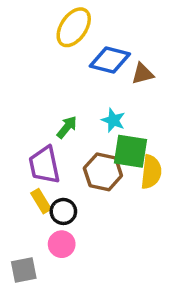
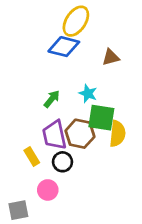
yellow ellipse: (74, 27) -> (76, 21), moved
blue diamond: (110, 60) -> (64, 47), moved
purple trapezoid: (44, 165) -> (54, 135), moved
black circle: (63, 211) -> (63, 162), moved

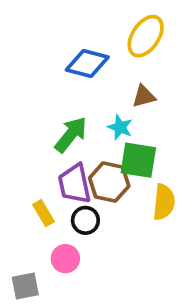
yellow ellipse: (76, 21) -> (146, 36), moved
brown triangle: (111, 57) -> (144, 96), moved
green arrow: (52, 99) -> (71, 135), size x1.5
yellow semicircle: (117, 134) -> (164, 202), moved

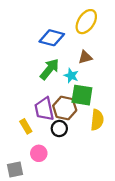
green arrow: (71, 135) -> (50, 69), moved
black circle: (85, 220) -> (59, 129), moved

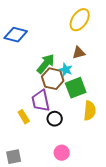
blue diamond: (52, 38) -> (16, 35), moved
green square: (82, 95) -> (76, 88), turned -30
brown hexagon: (65, 108) -> (53, 79), moved
pink circle: (39, 153) -> (62, 153), moved

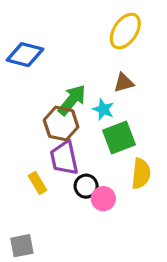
brown hexagon: (53, 79) -> (61, 123), moved
pink circle: (62, 153) -> (103, 199), moved

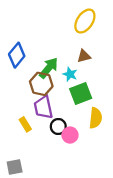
blue diamond: (25, 55) -> (17, 55), moved, turned -65

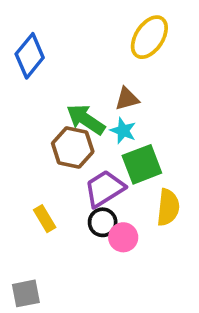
blue diamond: (17, 55) -> (30, 56), moved
brown triangle: (84, 56) -> (127, 99), moved
green arrow: (49, 68) -> (86, 119), turned -95
purple trapezoid: (43, 107) -> (104, 189), moved, turned 70

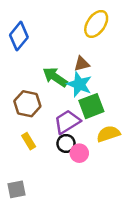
cyan star: (123, 131) -> (79, 84), size x1.5
brown hexagon: (73, 148) -> (27, 104), moved
yellow semicircle: (168, 207) -> (108, 134), turned -115

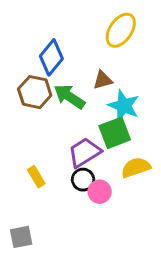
blue diamond: (19, 36) -> (51, 57), moved
cyan star: (79, 84) -> (124, 106), moved
brown hexagon: (27, 104) -> (35, 92), moved

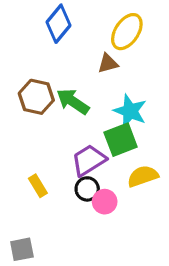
blue diamond: (51, 57) -> (59, 24), moved
brown triangle: (103, 80) -> (108, 63), moved

